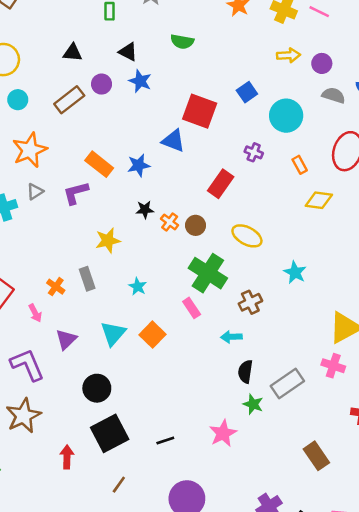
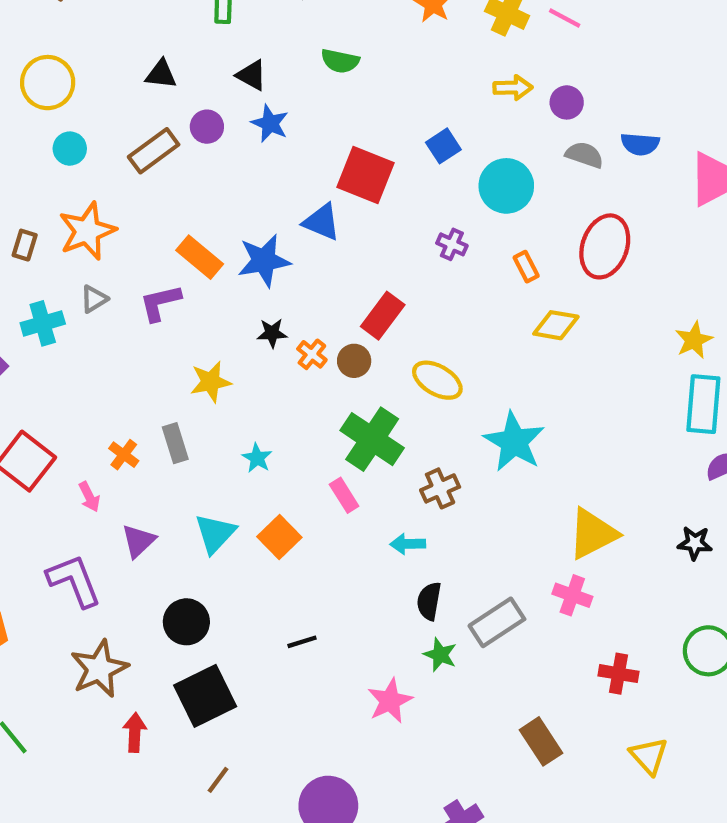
blue star: (139, 165) -> (264, 261), size x1.4
red rectangle: (221, 184) -> (383, 316), moved
cyan star: (295, 272) -> (514, 442), size x1.6
brown star: (23, 416) -> (99, 669), moved
black line: (165, 440) -> (302, 642), moved

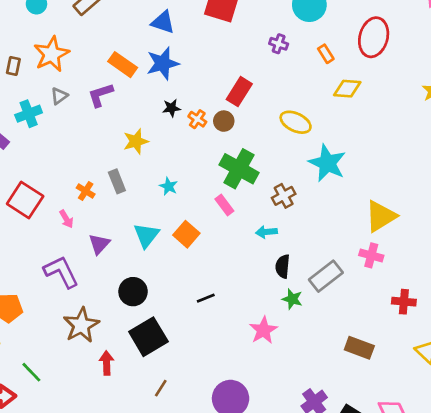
blue triangle: (322, 222) -> (163, 22), moved
yellow ellipse: (437, 380) -> (296, 122), moved
brown rectangle: (541, 741) -> (359, 348), turned -32

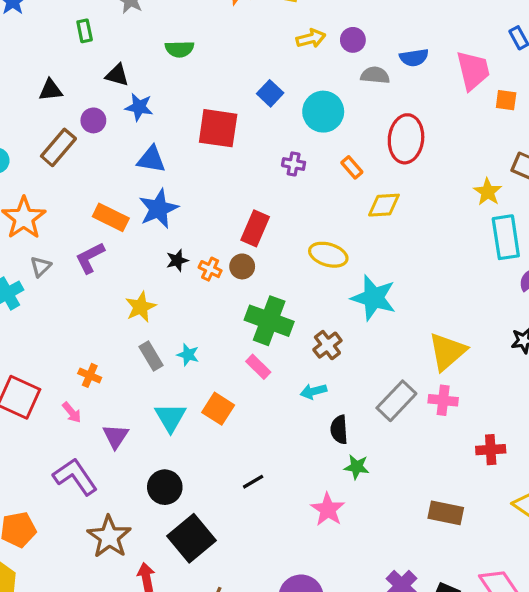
gray rectangle: (117, 181) -> (151, 356), moved
gray rectangle: (326, 276) -> (396, 401), moved

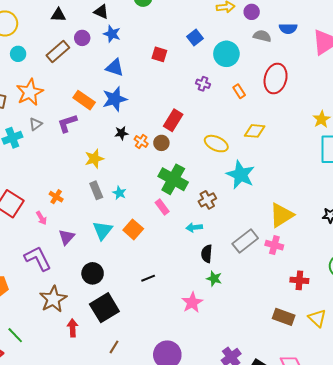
red square: (218, 128) -> (159, 54), size x0.6
yellow diamond: (384, 205) -> (255, 131), moved
brown rectangle: (446, 513) -> (284, 317), moved

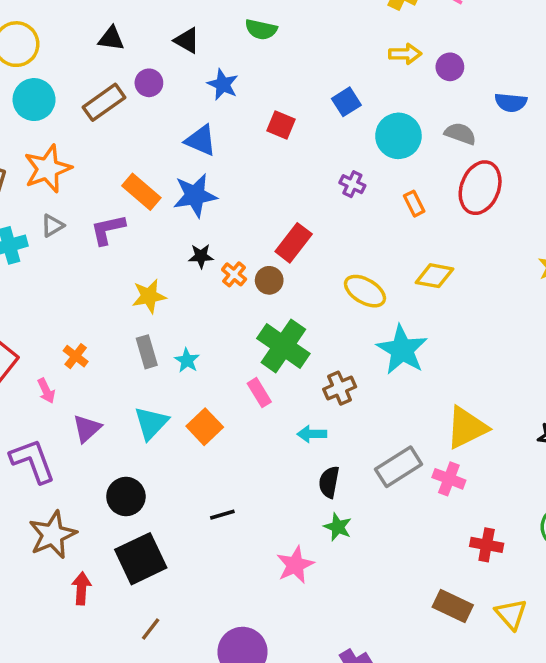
blue star: (112, 34) -> (223, 84), moved
gray semicircle: (262, 36) -> (460, 134), moved
cyan circle: (18, 54) -> (34, 100), size x1.5

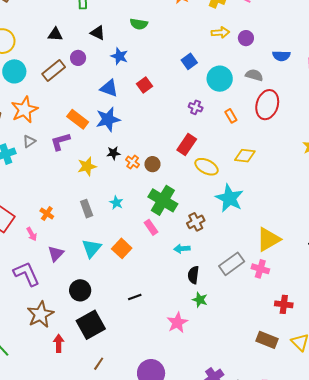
red square: (281, 125) -> (145, 85), moved, turned 35
red rectangle: (294, 243) -> (187, 145), moved
yellow star: (149, 296) -> (87, 166), moved
cyan star: (187, 360) -> (116, 203), moved

